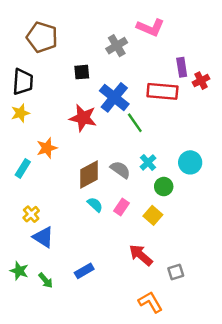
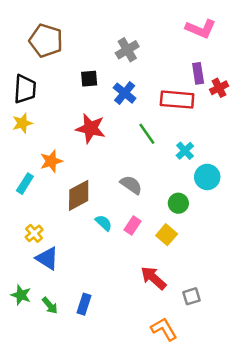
pink L-shape: (150, 28) -> (201, 29), moved
blue cross: (114, 97) -> (125, 93), moved, size x0.7
cyan cross: (148, 162) -> (185, 151), moved
brown diamond: (89, 174) -> (79, 195), moved
blue rectangle: (84, 271) -> (84, 304), moved, turned -42

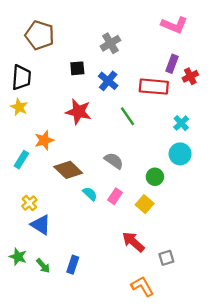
purple rectangle: (198, 73) -> (172, 64), turned 30
yellow star: (22, 123) -> (19, 107), turned -30
cyan cross: (185, 151) -> (181, 123), moved
brown diamond: (79, 195) -> (68, 170), turned 72

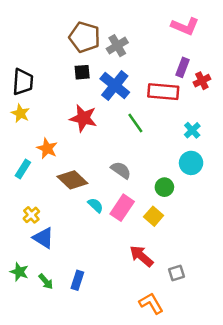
brown pentagon: (40, 35) -> (85, 37), moved
blue cross: (108, 81) -> (115, 86), size x1.4
orange star: (44, 140) -> (47, 148), turned -30
pink rectangle: (115, 196) -> (122, 208), size x1.5

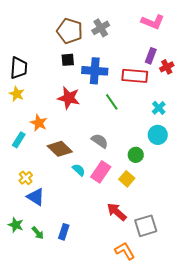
gray cross: (117, 46) -> (101, 28), moved
blue cross: (115, 86) -> (95, 71), turned -35
gray square: (177, 273) -> (146, 226), size x1.6

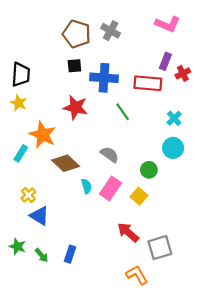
gray cross: (101, 28) -> (111, 31), turned -30
orange star: (39, 123) -> (43, 135), size x1.4
cyan semicircle: (79, 170) -> (86, 186), turned 32

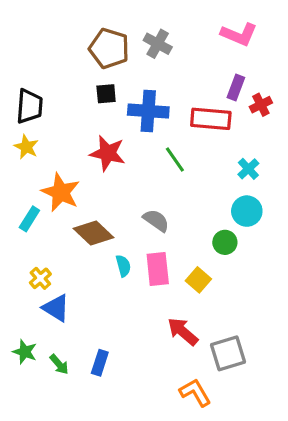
green circle: (149, 170) -> (225, 242), moved
pink rectangle: (111, 188) -> (158, 269), turned -40

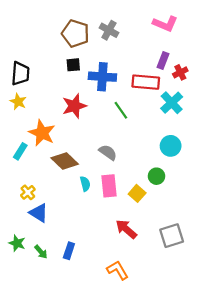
red star: (108, 153) -> (74, 106), turned -30
cyan cross: (248, 169) -> (172, 103), moved, size x1.5
green circle: (225, 242) -> (157, 176), moved
gray square: (228, 353) -> (172, 236), moved
orange L-shape: (195, 392) -> (118, 270), moved

